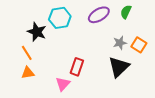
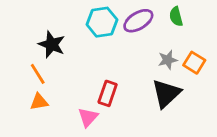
green semicircle: (126, 12) -> (176, 17), turned -40
cyan hexagon: (60, 18) -> (102, 22), moved

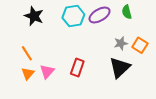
black star: (52, 44) -> (34, 16), moved
orange triangle: (39, 102) -> (28, 74), turned -40
pink triangle: (88, 117) -> (47, 72), moved

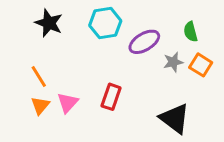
green semicircle: (127, 12) -> (191, 32), moved
purple ellipse: (100, 15) -> (144, 42), moved
black triangle: (120, 67) -> (175, 118), moved, turned -40

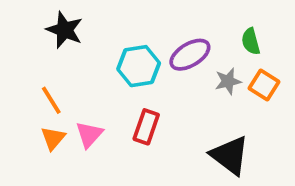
cyan hexagon: (105, 23) -> (139, 66), moved

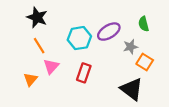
orange square: (264, 85) -> (145, 62), moved
orange line: (51, 100) -> (39, 46), moved
pink triangle: (89, 134) -> (51, 66), moved

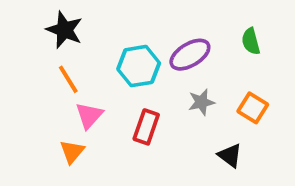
gray star: (131, 47) -> (201, 102), moved
orange triangle: (30, 79) -> (72, 152), moved
black triangle: (132, 89) -> (230, 155), size x0.6

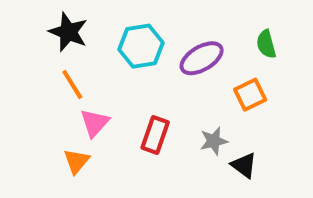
cyan hexagon: (139, 66) -> (141, 46), moved
gray star: (201, 102) -> (214, 141), moved
orange square: (253, 108) -> (250, 95), moved, turned 32

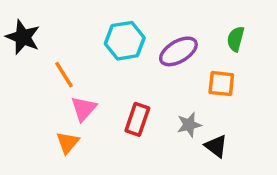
black star: (68, 32) -> (23, 37), moved
green semicircle: (266, 44) -> (236, 39), turned 30
orange square: (250, 95) -> (221, 84), turned 32

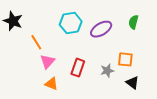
orange square: (221, 84) -> (125, 59), moved
orange triangle: (68, 143) -> (52, 84), moved, turned -48
black triangle: (216, 146) -> (132, 83), moved

